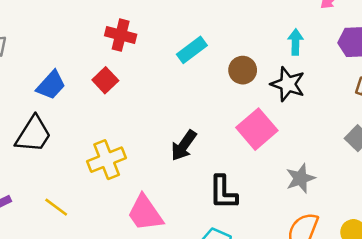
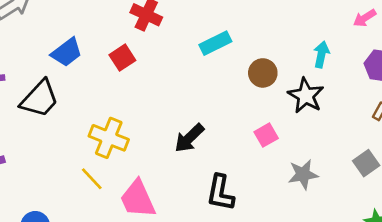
pink square: (257, 129) -> (266, 135), size x0.6
yellow cross: (107, 160) -> (109, 138), turned 33
gray star: (300, 178) -> (303, 174), moved
yellow line: (56, 207) -> (92, 179), moved

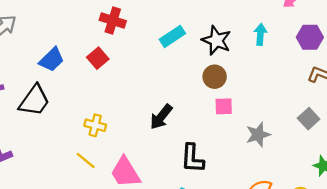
brown circle: (263, 73) -> (215, 77), moved
black star: (306, 96) -> (216, 40), moved
pink square: (266, 135) -> (224, 106), turned 36
yellow cross: (109, 138) -> (95, 125), size x0.7

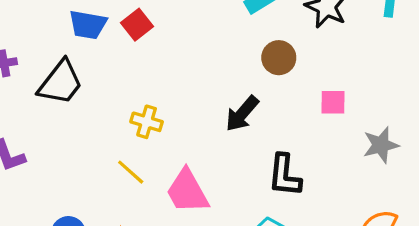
red square: (98, 58) -> (137, 25), moved
blue trapezoid: (52, 60) -> (88, 25), turned 52
brown circle: (215, 77) -> (279, 58), moved

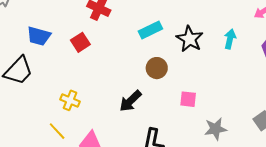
red square: (137, 25) -> (80, 42), moved

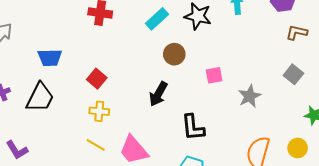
red square: (80, 42) -> (97, 79), moved

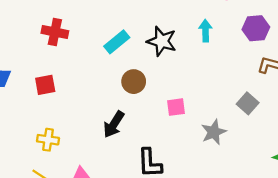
gray square: (293, 74) -> (248, 103), moved
red square: (97, 79) -> (45, 85), moved, turned 36

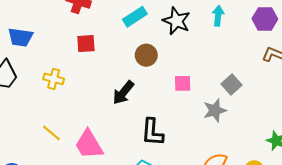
red square: (45, 85) -> (86, 44), moved
gray square: (248, 103) -> (231, 84), moved
yellow cross: (48, 140) -> (54, 79), moved

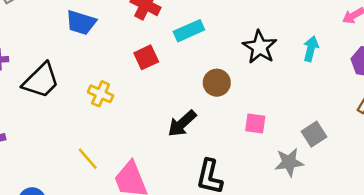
cyan rectangle: (135, 17) -> (189, 31), moved
blue trapezoid: (20, 37) -> (81, 23), moved
red square: (86, 44) -> (146, 57), turned -30

